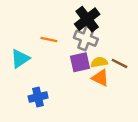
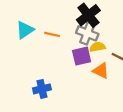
cyan triangle: (20, 59) -> (25, 30), moved
yellow semicircle: (99, 62) -> (97, 47), moved

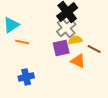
gray cross: (87, 33) -> (66, 28), turned 30
orange line: (52, 34) -> (22, 42), moved

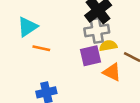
gray cross: (66, 28) -> (97, 31), turned 30

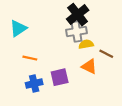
orange line: (41, 48) -> (30, 58), moved
purple square: (91, 56) -> (60, 77), moved

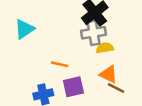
brown line: (106, 54) -> (116, 88), moved
orange line: (30, 58) -> (60, 64), moved

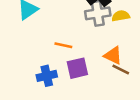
yellow semicircle: (105, 48) -> (121, 16), moved

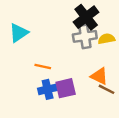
orange line: (63, 45) -> (43, 66), moved
blue cross: (47, 76) -> (48, 89), moved

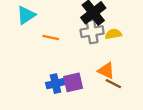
cyan triangle: (19, 33) -> (26, 15), moved
orange line: (43, 66) -> (51, 38), moved

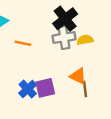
blue cross: (55, 84) -> (28, 89), turned -30
brown line: (113, 84) -> (85, 89), turned 56

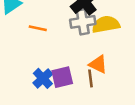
yellow semicircle: (85, 40) -> (106, 24), size x1.5
brown line: (85, 89) -> (90, 78), moved

